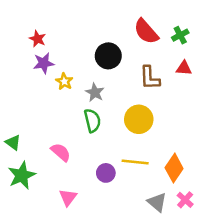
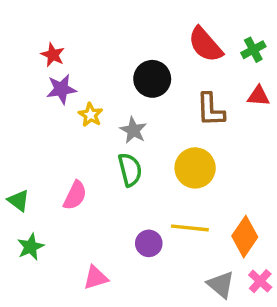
pink semicircle: (61, 152) -> (75, 195), moved, turned 75
green star: (22, 175) -> (31, 247), size x0.7
pink triangle: (68, 197) -> (96, 278), turned 36

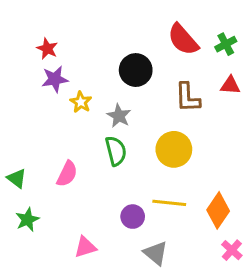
gray triangle: (221, 285) -> (156, 253), moved

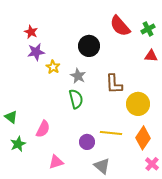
brown L-shape: (188, 97) -> (114, 84), moved
yellow circle: (174, 149) -> (138, 104), moved
pink semicircle: (67, 174) -> (43, 129), moved

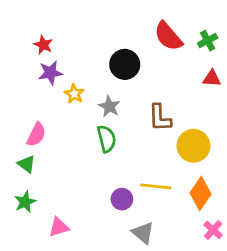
green triangle: (11, 117) -> (27, 164), moved
pink semicircle: (43, 129) -> (36, 135), moved
pink triangle: (56, 162) -> (59, 227), moved

